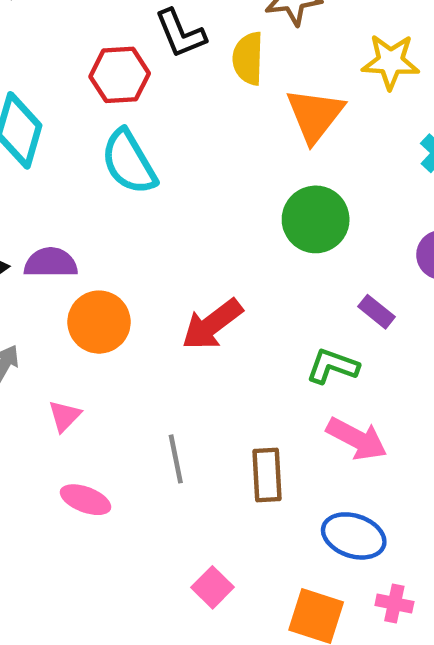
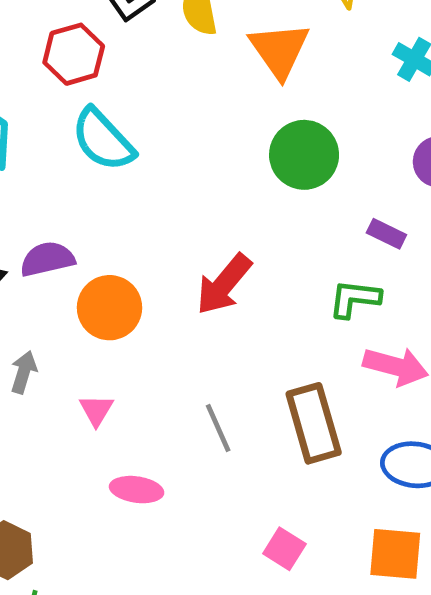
brown rectangle: (267, 475) -> (314, 423), size x1.4

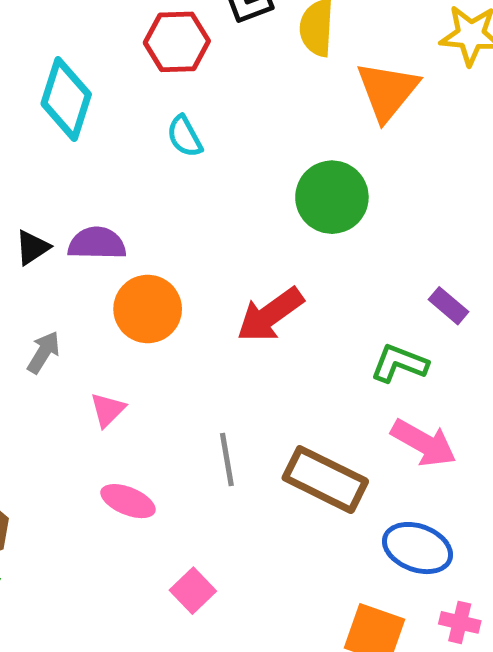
cyan semicircle: (103, 140) -> (185, 136), size x0.6
green circle: (304, 155) -> (332, 197), moved
brown rectangle: (314, 423) -> (325, 480), turned -62
pink square: (284, 549) -> (193, 591), moved

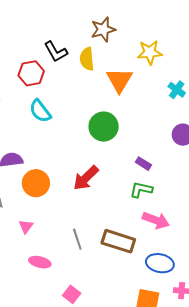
cyan semicircle: (185, 136) -> (40, 111), size x1.4
purple rectangle: (449, 306) -> (143, 164), moved

